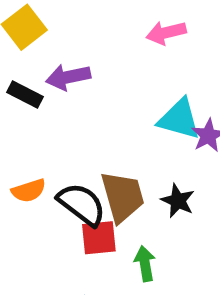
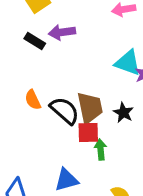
orange semicircle: (29, 191) -> (33, 100), turned 78
red square: (99, 238) -> (88, 133), moved

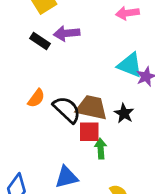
orange semicircle: (33, 100) -> (36, 98), turned -120
brown trapezoid: (90, 108) -> (91, 108), turned -68

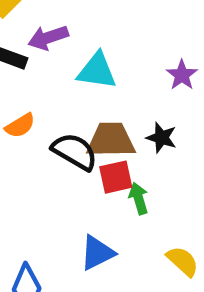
cyan triangle: (130, 65) -> (97, 71), moved
orange semicircle: (36, 98) -> (20, 126), moved, turned 36

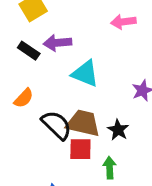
orange semicircle: (20, 126) -> (24, 98), turned -30
green arrow: (139, 198) -> (110, 168), moved

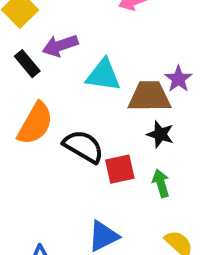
black rectangle: (29, 51) -> (27, 64), turned 30
orange semicircle: (24, 98) -> (35, 123), size x1.6
brown trapezoid: (83, 123) -> (149, 96), moved

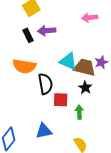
cyan triangle: (103, 75) -> (68, 61), moved
orange semicircle: (35, 123) -> (24, 66), turned 55
black semicircle: (83, 146) -> (45, 84), turned 35

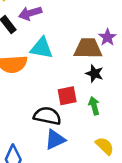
cyan triangle: (68, 61) -> (42, 48), moved
black semicircle: (45, 84) -> (47, 116), moved, turned -55

